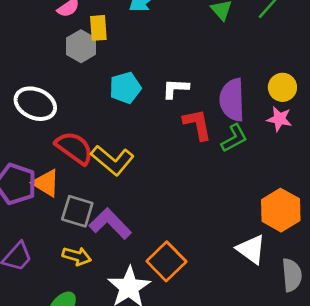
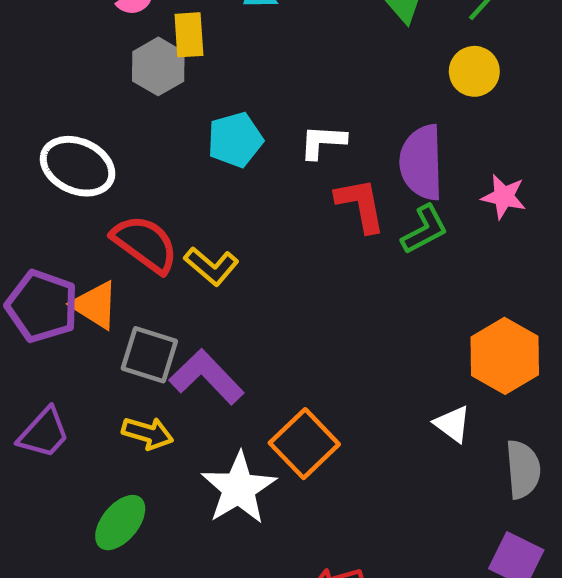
yellow circle: (282, 87) -> (474, 71), moved
yellow L-shape: (112, 160) -> (211, 266), size x0.7
white triangle: (251, 249) -> (452, 424), size x0.7

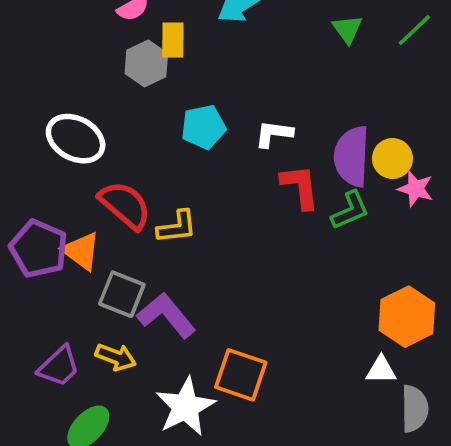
yellow circle: (474, 71) -> (392, 158), moved
yellow L-shape: (211, 266) -> (177, 227), turned -51
white triangle: (452, 424) -> (381, 370), moved, turned -40
purple trapezoid: (44, 433) -> (59, 366), moved
orange square: (304, 444) -> (241, 375), turned -32

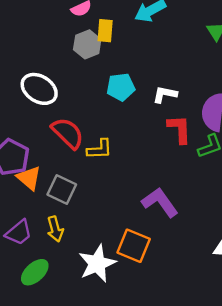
orange triangle: (81, 251) -> (29, 178), moved
purple L-shape: (166, 315) -> (160, 202), moved
yellow arrow: (116, 357) -> (55, 229), turned 50

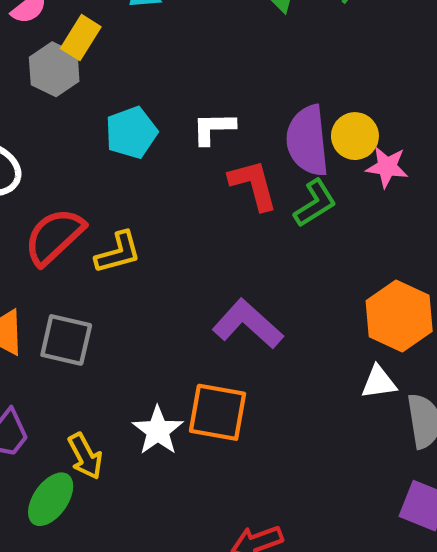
yellow rectangle: (105, 31) -> (81, 38), turned 40
red semicircle: (68, 133) -> (54, 236), turned -75
yellow arrow: (55, 229) -> (85, 456), moved
white star: (97, 264) -> (158, 431), moved, size x0.7

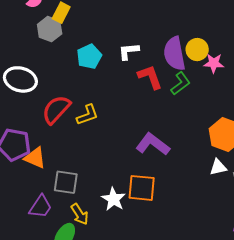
gray square: (66, 340) -> (66, 182), moved

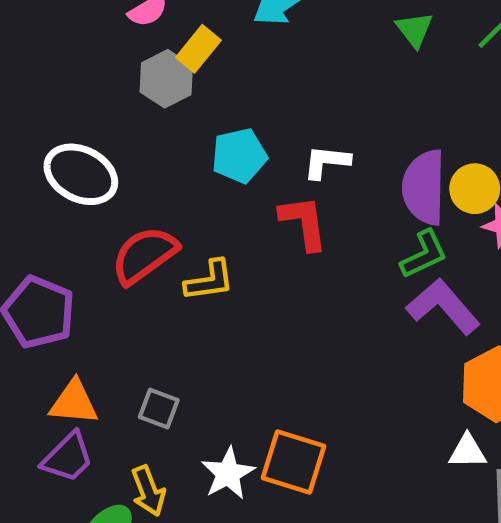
red L-shape: (150, 77) -> (304, 223), moved
purple L-shape: (153, 144) -> (443, 306), moved
orange triangle: (35, 158) -> (74, 402), moved, turned -30
gray square: (66, 182) -> (159, 408), moved, size x0.7

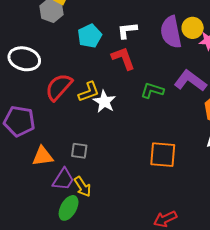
green L-shape: (424, 254) -> (152, 90), moved, turned -125
purple trapezoid: (68, 457) -> (63, 179), moved
orange square: (293, 462) -> (163, 155), moved
white star: (228, 473) -> (104, 102), moved

